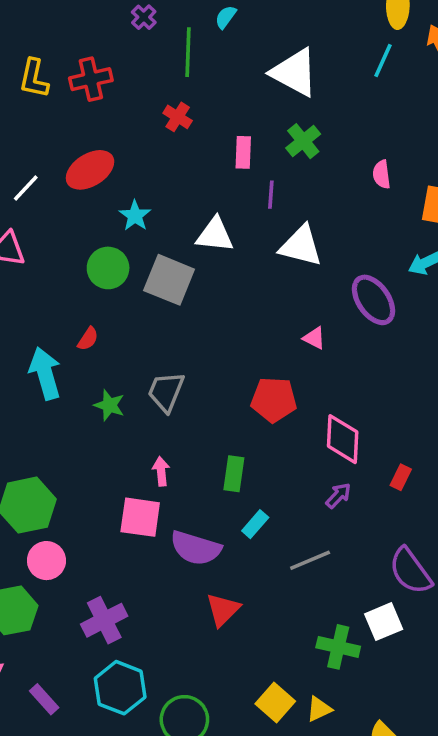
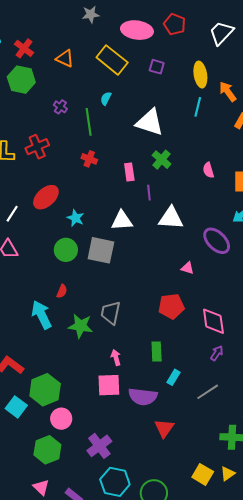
green star: (109, 405) -> (80, 326), size x1.4

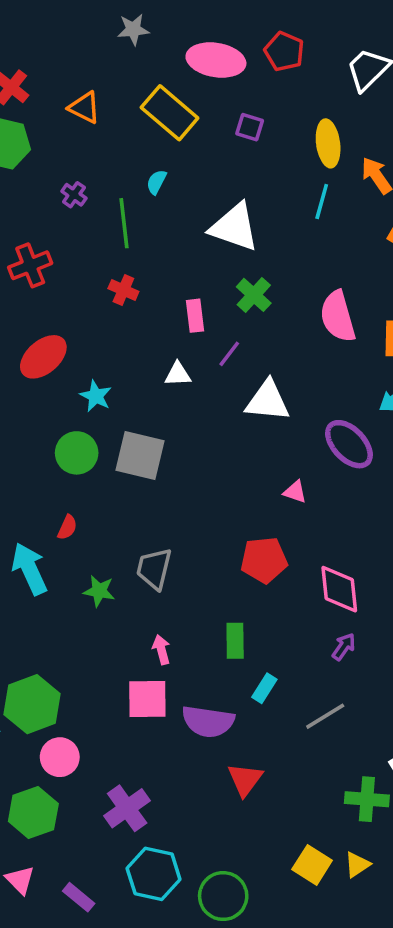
pink semicircle: (208, 170) -> (338, 316), size x1.8
purple line: (149, 193) -> (229, 354), turned 42
white triangle: (122, 221) -> (178, 374), moved, size x0.7
green star: (80, 326) -> (99, 591), size x0.7

